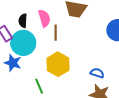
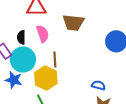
brown line: (56, 33) -> (55, 60), moved
yellow hexagon: (58, 64) -> (46, 78), moved

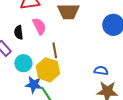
cyan circle: (23, 60) -> (23, 63), moved, size x0.7
blue star: (14, 80) -> (34, 85), moved

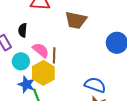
pink semicircle: (39, 26) -> (41, 50), moved, turned -36
blue semicircle: (101, 71) -> (95, 85), size x1.5

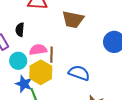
pink semicircle: (41, 50) -> (38, 50), turned -48
blue semicircle: (95, 85) -> (79, 73), moved

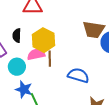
brown trapezoid: (73, 20) -> (94, 30), moved
yellow hexagon: (41, 72) -> (43, 40), moved

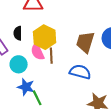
brown trapezoid: (94, 30) -> (85, 42), moved, turned 100
pink semicircle: (36, 54) -> (37, 52), turned -102

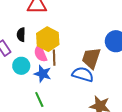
brown trapezoid: (85, 42) -> (91, 58), moved
blue star: (26, 87) -> (43, 74), moved

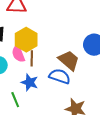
brown trapezoid: (91, 58) -> (69, 60), turned 110
blue star: (43, 74) -> (30, 82), moved

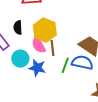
blue star: (30, 82) -> (37, 68), moved
green line: (15, 100) -> (65, 65), moved, turned 49

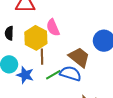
pink semicircle: (39, 45) -> (53, 28), moved
green line: (65, 65) -> (53, 75), turned 35

